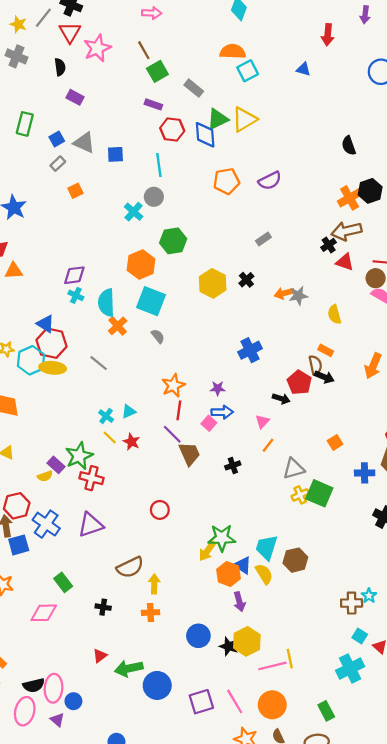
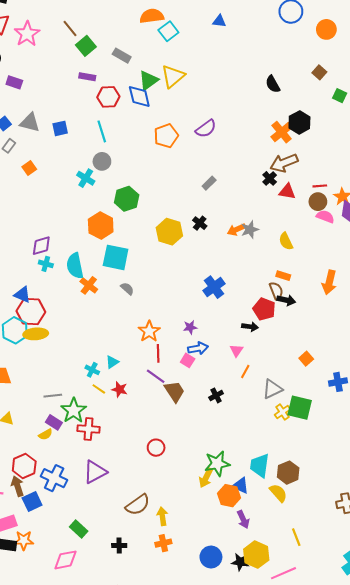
gray line: (99, 363) -> (53, 396), moved, turned -36
yellow semicircle: (264, 574) -> (278, 493), moved
yellow line: (290, 659) -> (296, 537), moved

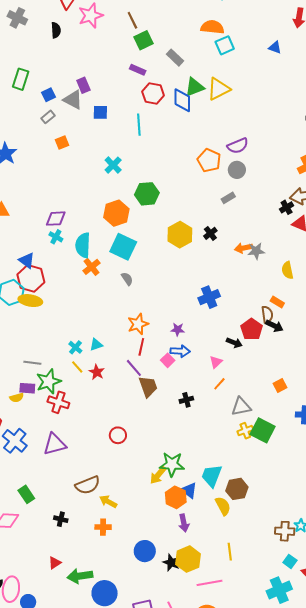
purple rectangle: (14, 82) -> (83, 85), moved, turned 35
orange pentagon: (166, 136) -> (209, 160), moved, turned 30
gray circle: (102, 161) -> (237, 170), moved
purple rectangle: (54, 422) -> (27, 388), turned -42
yellow arrow: (162, 516) -> (108, 502), turned -66

